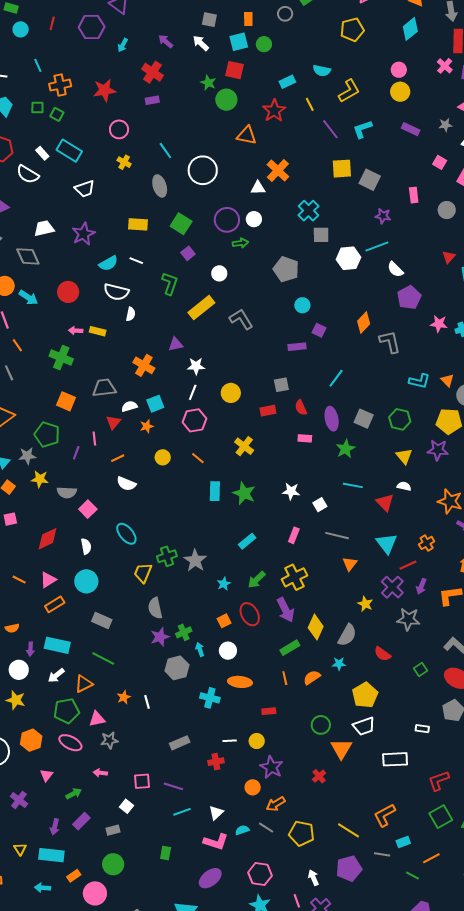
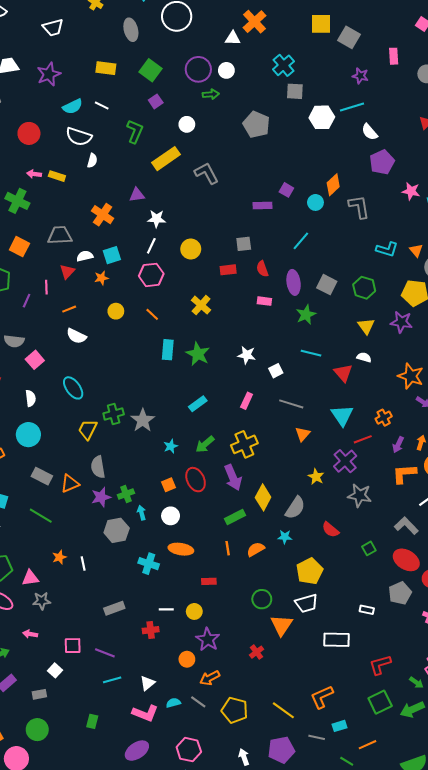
cyan circle: (302, 305) -> (315, 202), moved
purple arrow: (421, 586) -> (398, 445), moved
orange triangle: (84, 684) -> (70, 483), moved

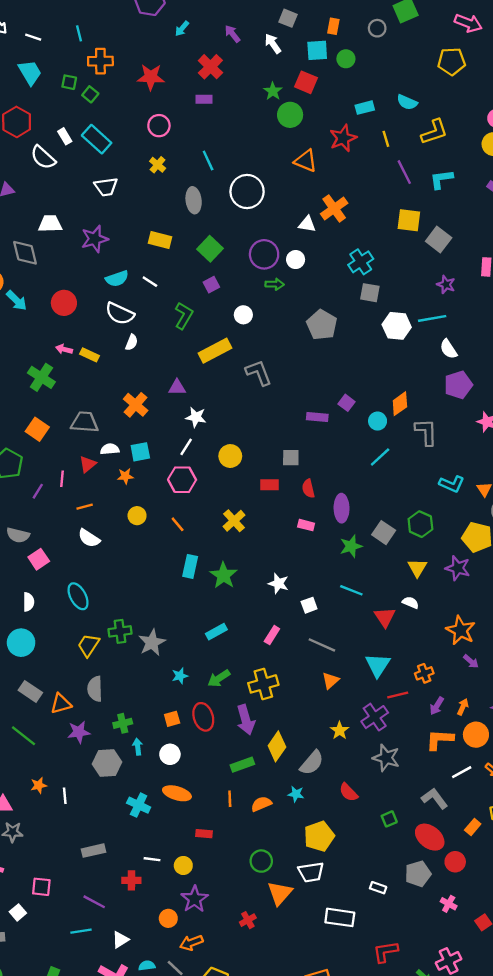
cyan line: (301, 241) -> (380, 457), moved
gray square: (327, 285) -> (384, 533), moved
purple star: (101, 497) -> (79, 732), moved
purple line: (105, 653) -> (94, 902), moved

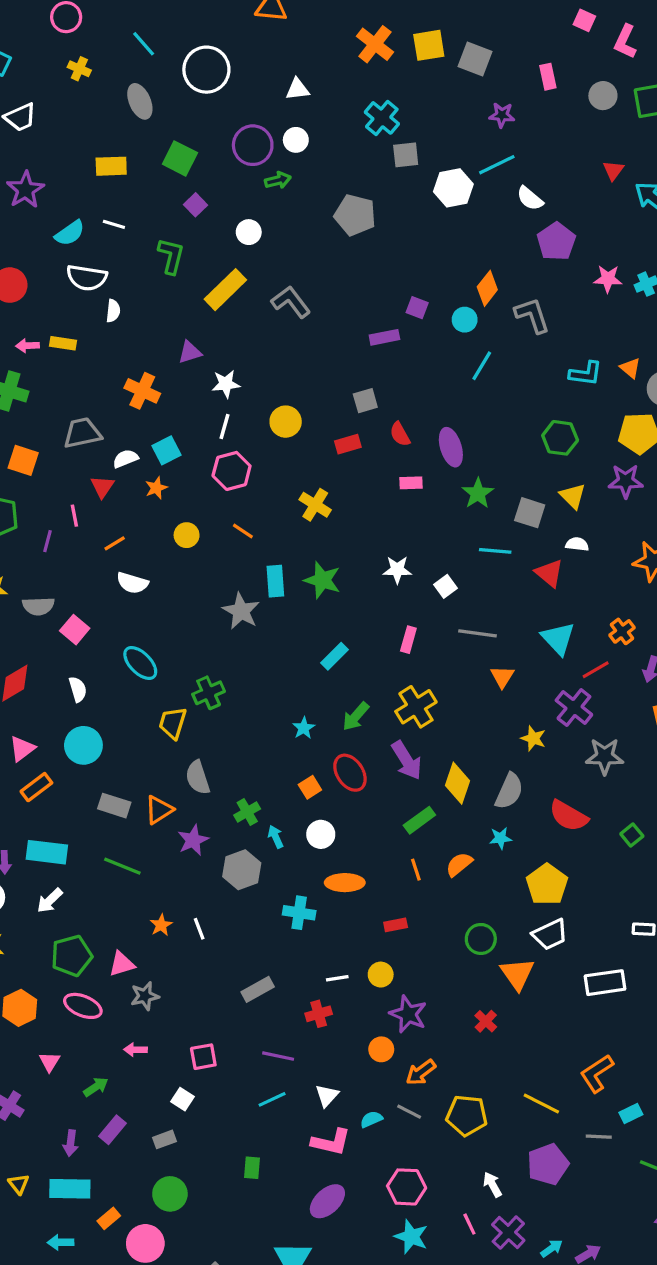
orange cross: (334, 208) -> (375, 44), moved
gray square: (384, 533) -> (530, 513), moved
gray star: (152, 643) -> (241, 611), moved
red semicircle: (348, 792) -> (569, 816), size x1.4

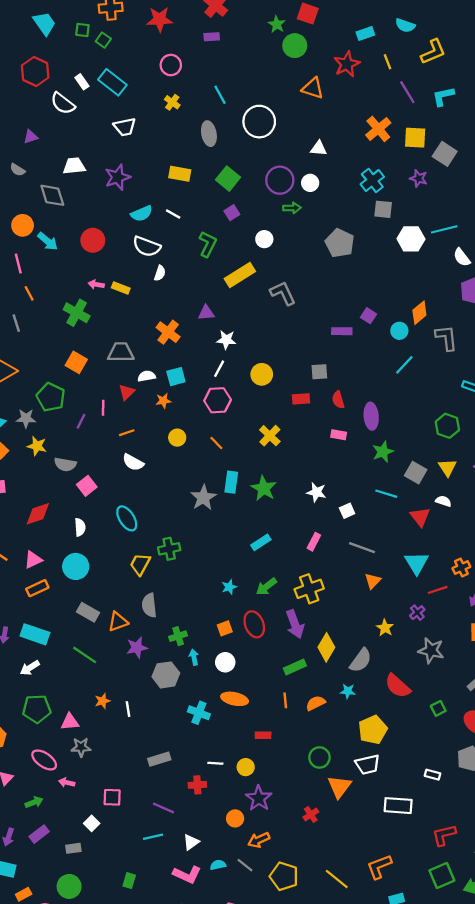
purple star: (502, 115) -> (419, 178), moved
purple cross: (574, 708) -> (417, 613), size x0.6
pink ellipse: (83, 1006) -> (44, 760), moved

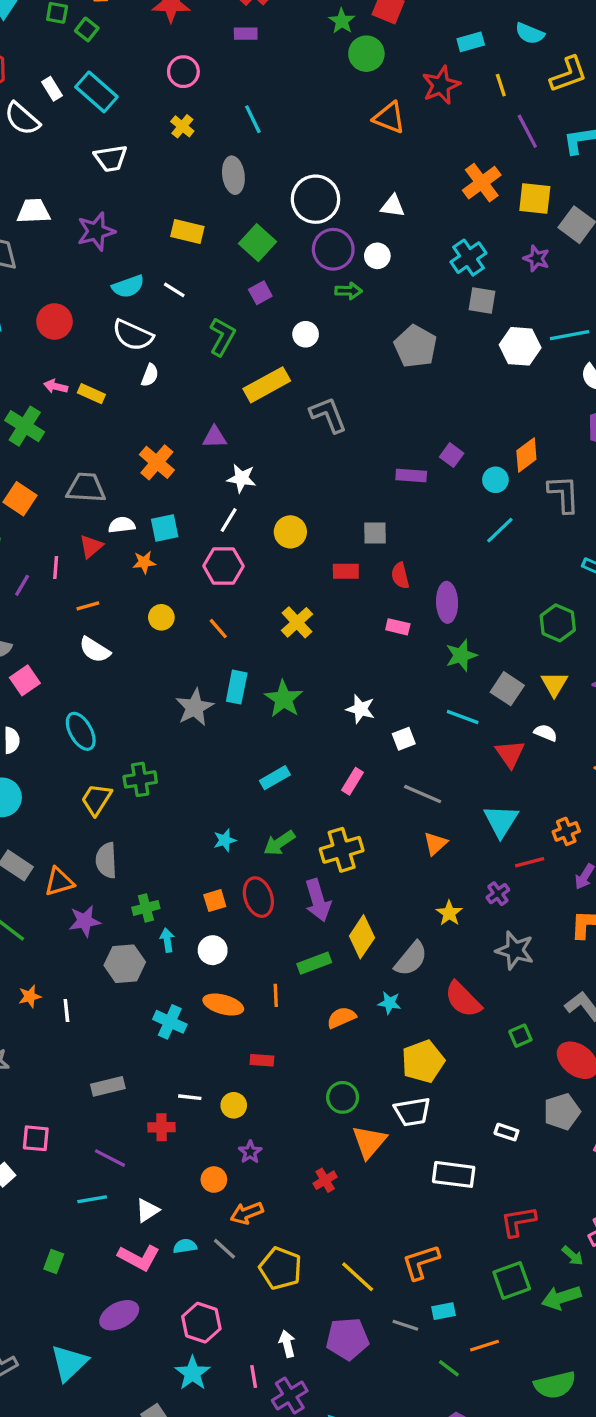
white circle: (259, 122) -> (315, 199), moved
orange line: (285, 700) -> (276, 995), moved
purple star: (259, 798) -> (250, 1152), size x0.6

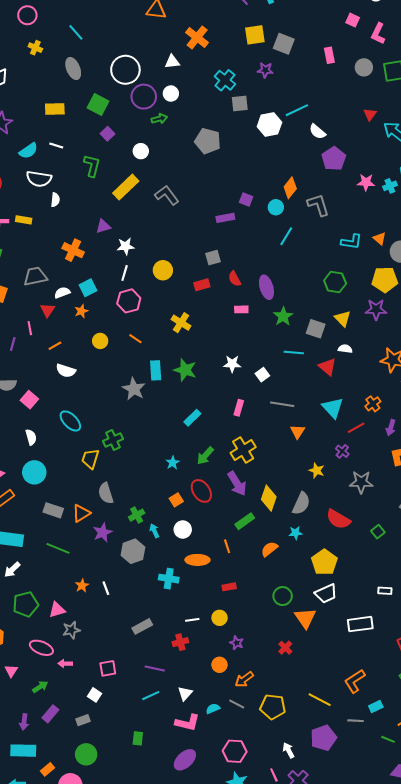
orange cross: (482, 183) -> (197, 38), moved

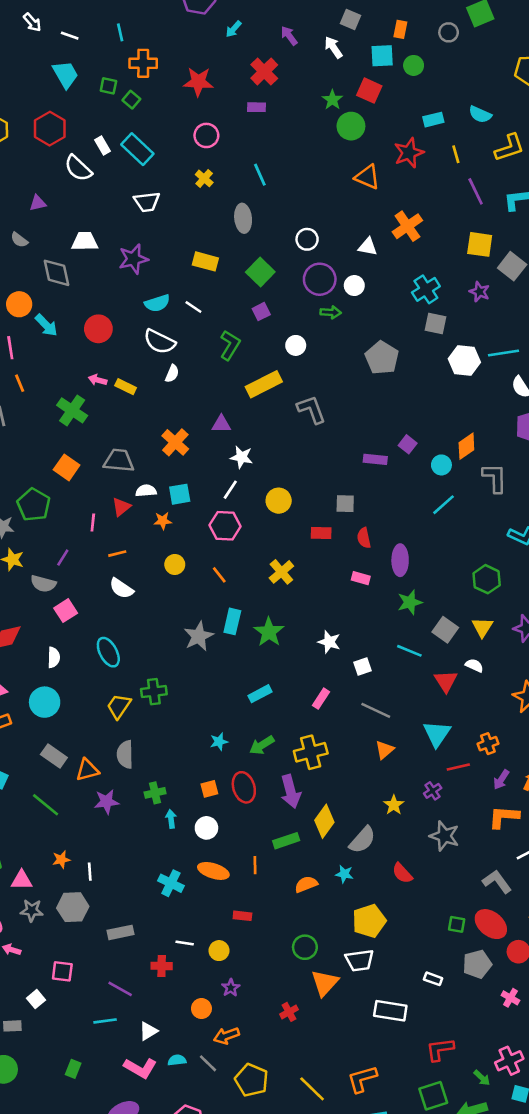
white circle: (125, 70) -> (307, 239), size x0.6
purple line: (13, 344) -> (63, 558), moved
red semicircle: (338, 519) -> (402, 873), size x0.7
green square: (378, 532) -> (457, 924), moved, turned 32
gray hexagon: (133, 551) -> (73, 907), moved

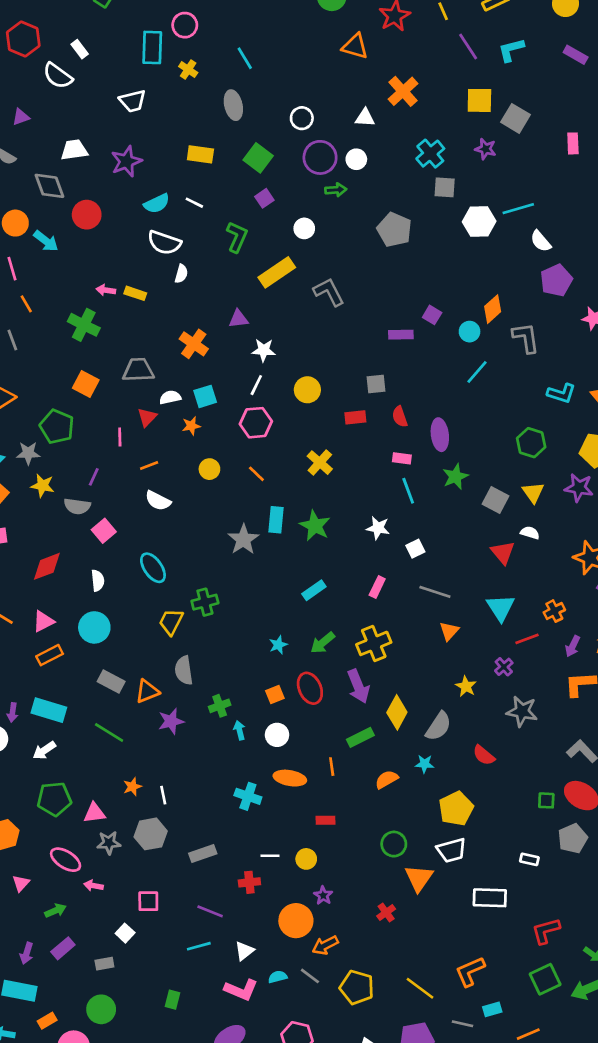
cyan rectangle: (137, 149) -> (152, 48), moved, turned 56
red circle: (98, 329) -> (87, 215), moved
cyan line: (409, 651) -> (408, 491), moved, turned 55
orange circle: (201, 1009) -> (296, 921), size x1.6

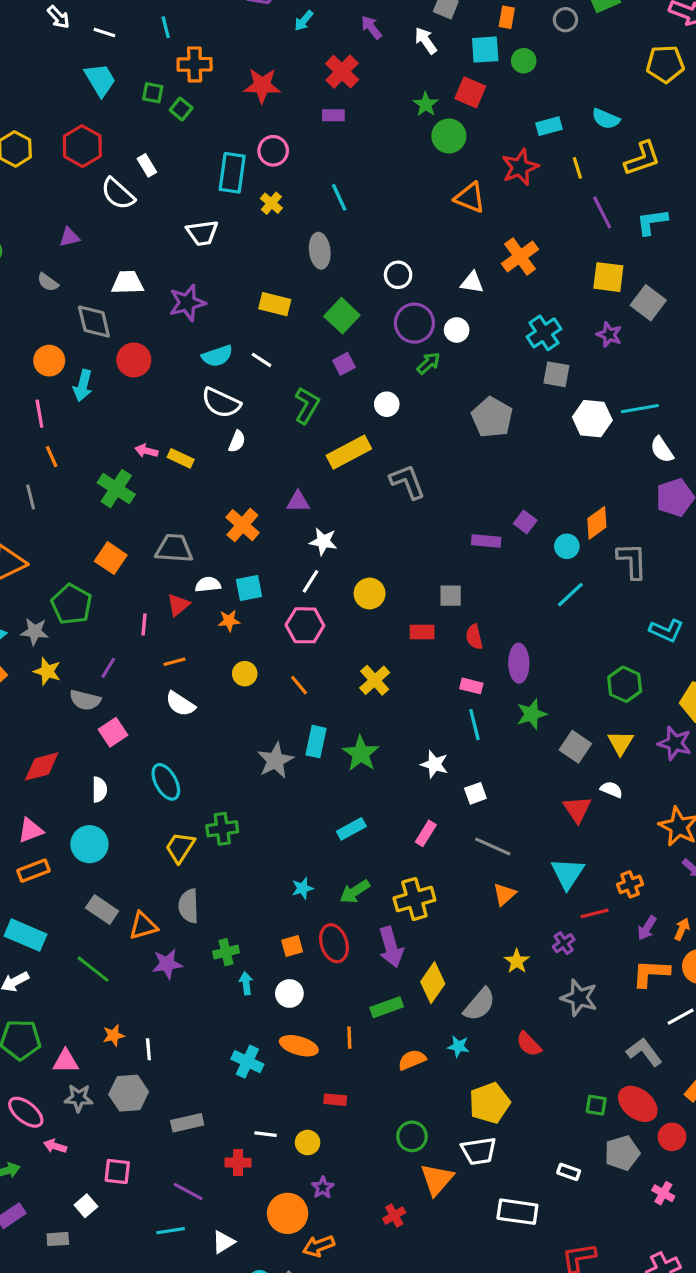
green arrow: (336, 190) -> (429, 363), turned -45
cyan arrow: (46, 241) -> (83, 385), turned 60

